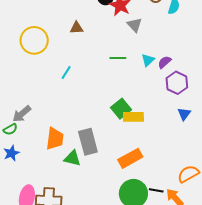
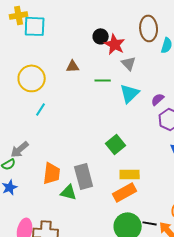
green line: (118, 58) -> (103, 80), moved
cyan triangle: (148, 60) -> (130, 93), moved, size x1.5
cyan line: (66, 72) -> (41, 109), moved
yellow rectangle: (133, 117) -> (130, 174), moved

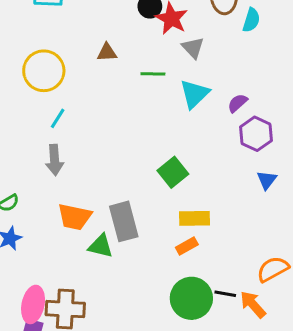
gray arrow: (20, 149) -> (55, 160), moved, turned -54
orange trapezoid: (52, 173) -> (75, 217), turned 95
orange rectangle: (125, 192) -> (187, 246), size x0.6

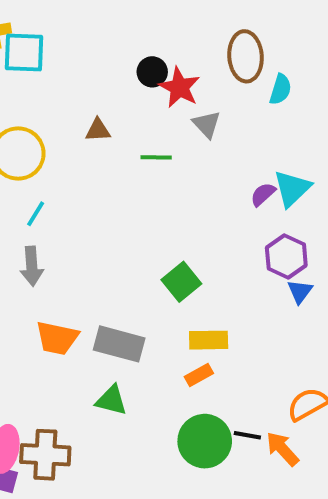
cyan triangle: (194, 94) -> (292, 188), moved
purple hexagon: (256, 134) -> (286, 256), moved
gray rectangle: (124, 221) -> (119, 344), turned -60
green triangle: (101, 246) -> (111, 400), moved

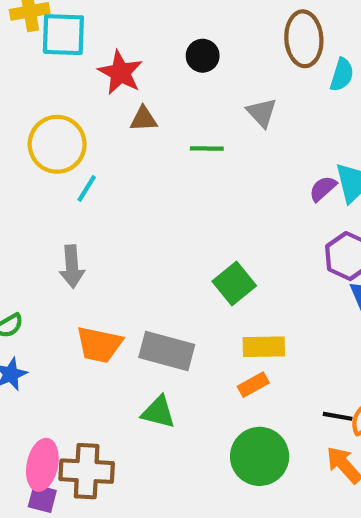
red star: (179, 87) -> (120, 73), moved
cyan line: (36, 214) -> (87, 189), moved
black line: (247, 435) -> (338, 416), moved

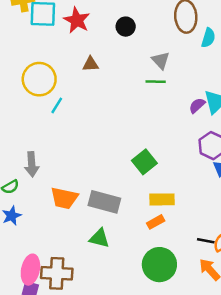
red star: (120, 73) -> (77, 20), moved
green line: (207, 148) -> (156, 82), moved
gray arrow: (72, 267) -> (32, 164), moved

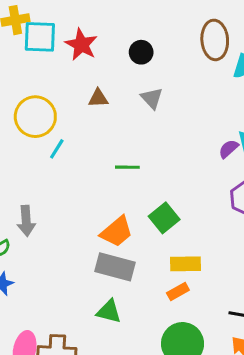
gray triangle: (161, 60) -> (152, 98), moved
green line: (156, 82) -> (127, 167), moved
orange trapezoid: (64, 198) -> (117, 232), moved, turned -52

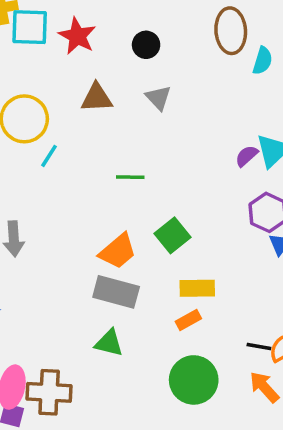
brown triangle: (98, 98) -> (97, 98), size x1.4

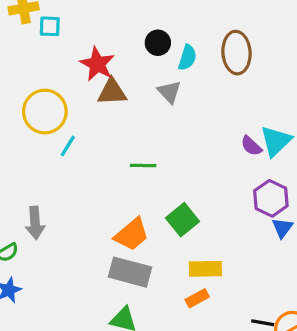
cyan square: (30, 27) -> (50, 26), size x0.6
brown ellipse: (231, 31) -> (236, 53), moved
red star: (77, 36) -> (97, 64), moved
cyan semicircle: (262, 61) -> (187, 57), moved
purple semicircle: (247, 156) -> (251, 146), turned -95

